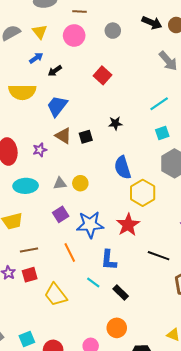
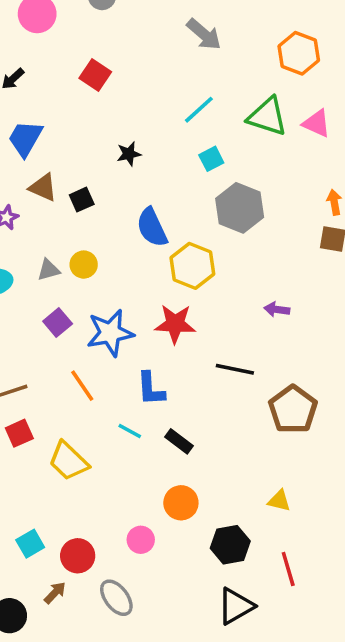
black square: (86, 137) -> (82, 200), moved
red star: (128, 225) -> (175, 324), turned -30

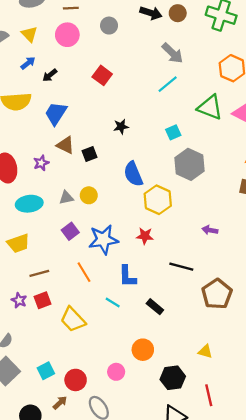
cyan line: (199, 110) -> (168, 84), moved
red star: (175, 324) -> (145, 236), size x0.7
black rectangle: (179, 441) -> (155, 307), moved

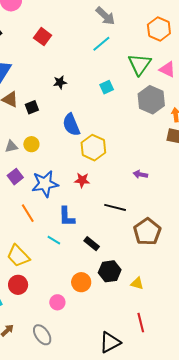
green triangle: (210, 107) -> (140, 64), turned 45
gray hexagon: (190, 164) -> (151, 100), moved
black hexagon: (173, 378) -> (110, 271), moved
red circle: (76, 380) -> (18, 285), moved

